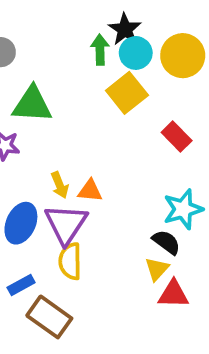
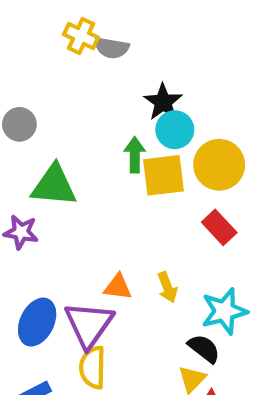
green arrow: (100, 50) -> (135, 155), moved
yellow circle: (183, 56) -> (219, 165), moved
yellow square: (127, 93) -> (163, 175), turned 30
yellow arrow: (60, 185) -> (167, 287), moved

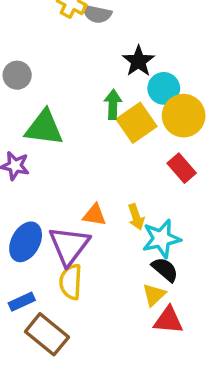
cyan circle: (175, 130) -> (164, 88), moved
yellow square: (163, 175) -> (136, 123), turned -30
cyan star: (224, 311) -> (161, 239), moved

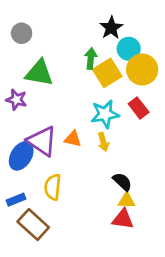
cyan star: (161, 239) -> (105, 114), moved
purple triangle: (69, 246) -> (42, 141), moved, turned -36
yellow triangle: (154, 295) -> (127, 201), moved, turned 42

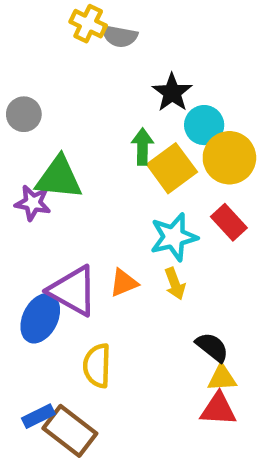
purple star: (16, 100) -> (33, 203), moved
orange triangle: (73, 139) -> (124, 283), turned -30
blue rectangle: (16, 200) -> (38, 416), moved

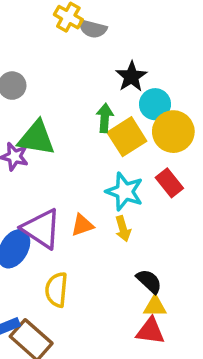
cyan star: (174, 237) -> (125, 192), turned 30

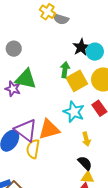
cyan circle: (155, 104) -> (95, 52), moved
orange triangle: (82, 225) -> (49, 129), size x1.6
yellow arrow: (123, 229) -> (86, 139), moved
yellow semicircle: (56, 290) -> (33, 149), moved

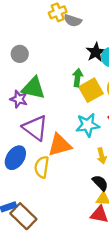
yellow cross: (47, 12) -> (58, 12), turned 35
cyan star: (74, 112) -> (88, 125), turned -30
purple triangle: (26, 130) -> (35, 128), moved

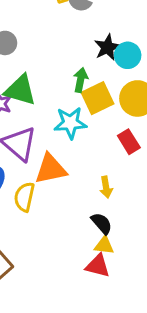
cyan star: (88, 125) -> (70, 123), moved

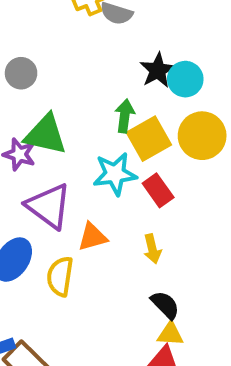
red rectangle: (129, 142) -> (158, 190), moved
orange triangle: (51, 169) -> (92, 237), size x0.7
yellow arrow: (106, 187) -> (152, 249), moved

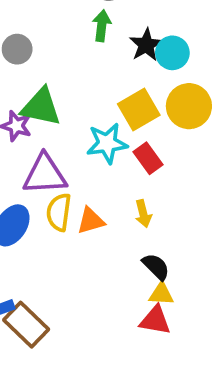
green arrow: (125, 116) -> (102, 26), moved
purple triangle: (49, 206) -> (45, 174), turned -39
orange triangle: (92, 237) -> (91, 221), moved
yellow semicircle: (60, 276) -> (59, 212), moved

